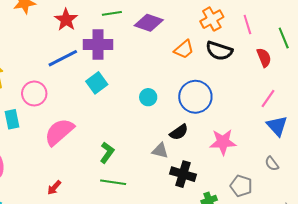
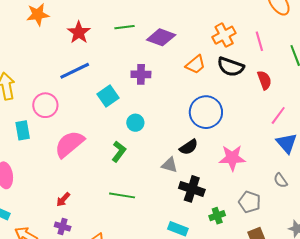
purple cross: (98, 45) -> (141, 74), moved, size x0.7
red semicircle: (264, 58) -> (264, 80), moved
cyan circle: (148, 97) -> (135, 123), moved
green L-shape: (107, 153) -> (119, 152), moved

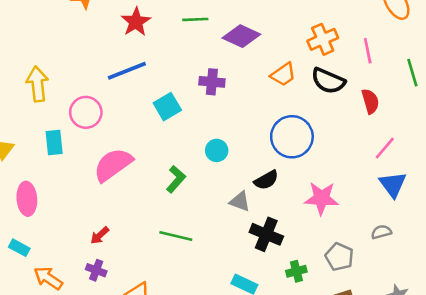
cyan circle: (135, 123) -> (217, 150), moved
gray semicircle: (280, 180) -> (381, 232), turned 105

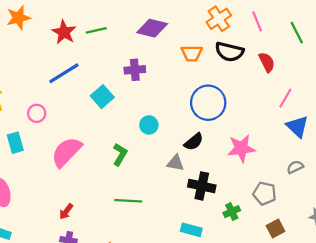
green line: (195, 19) -> (96, 30), moved
orange trapezoid: (283, 75) -> (192, 53), turned 45
pink circle: (86, 112) -> (37, 113), size x0.7

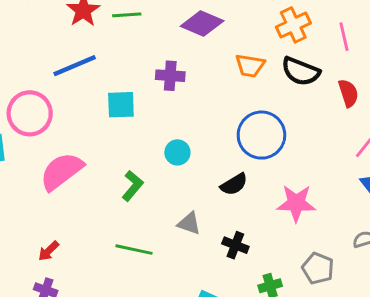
cyan square: (102, 97) -> (121, 105), turned 30
pink circle: (37, 113) -> (30, 113), size x1.8
gray triangle: (175, 163) -> (189, 223), moved
black cross: (202, 186) -> (235, 245), size x0.7

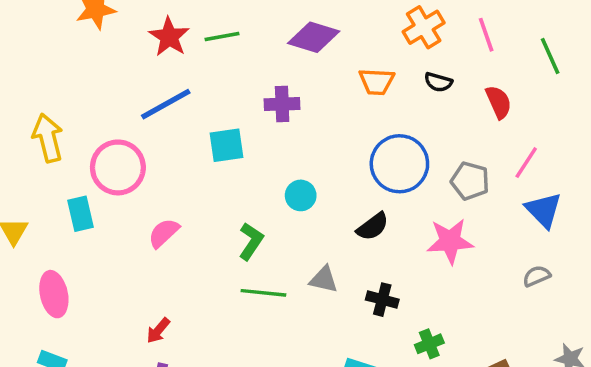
black semicircle: (301, 71) -> (438, 82), size x0.6
pink semicircle: (62, 171) -> (164, 233), size x0.6
green line: (134, 250) -> (263, 293), moved
gray pentagon: (318, 268) -> (470, 181), moved

